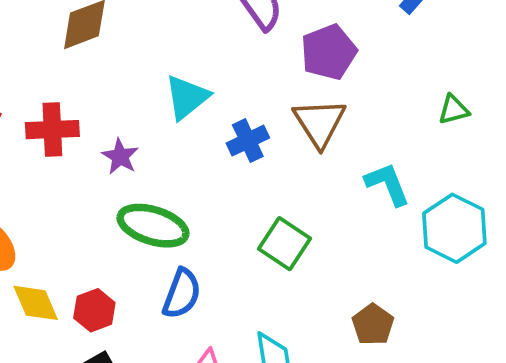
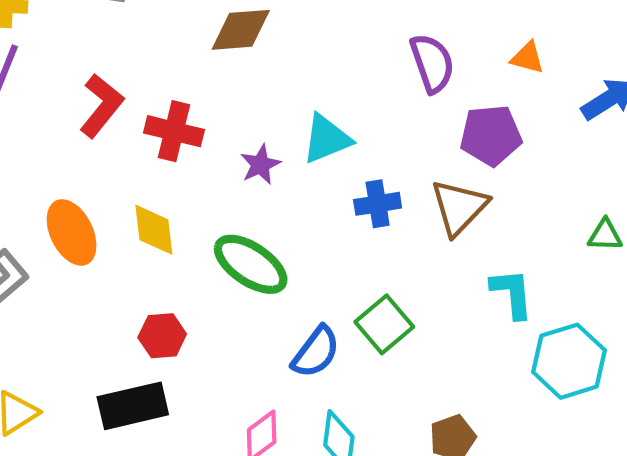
purple star: (120, 156) -> (260, 165), moved
blue semicircle: (182, 294) -> (316, 352), moved
yellow diamond: (36, 303) -> (154, 230), moved

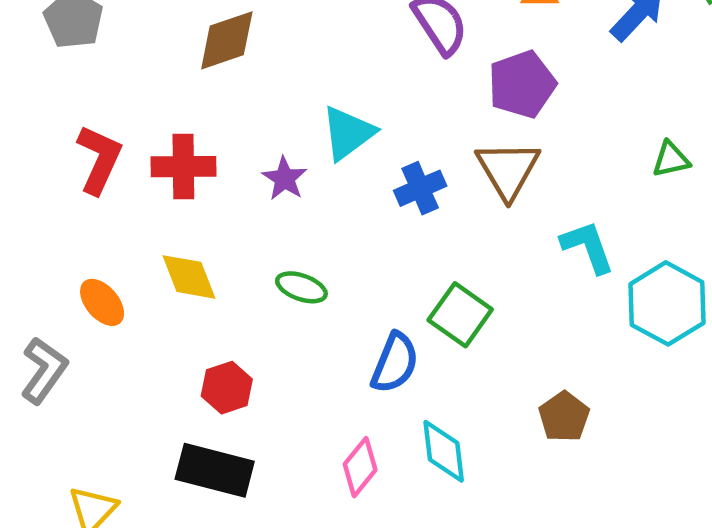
orange ellipse: (72, 232) -> (102, 302), size x0.7
green ellipse: (251, 264) -> (301, 287), size x0.6
black rectangle: (133, 406) -> (215, 470), turned 42

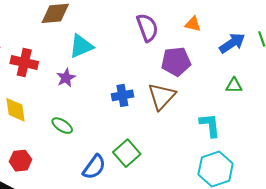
cyan triangle: (348, 133) -> (81, 46), moved
green triangle: (671, 159) -> (234, 85), moved
cyan L-shape: (588, 247) -> (210, 125), moved

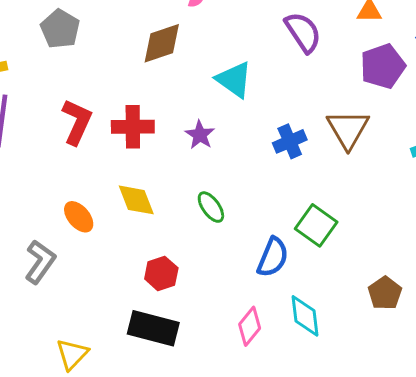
cyan triangle: (81, 46) -> (234, 80), moved, turned -48
purple pentagon: (176, 62) -> (383, 66), moved
green ellipse: (62, 126) -> (211, 207), turned 35

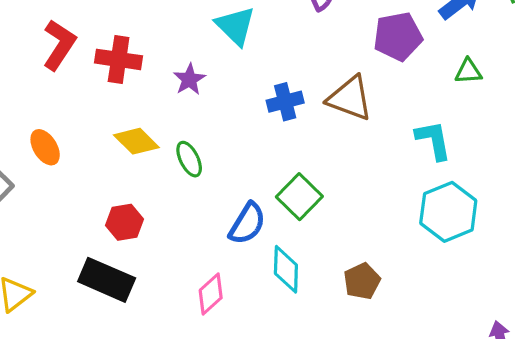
brown triangle: (348, 129) -> (350, 98), turned -48
yellow diamond: (136, 200) -> (136, 141), moved, turned -33
cyan diamond: (305, 316) -> (286, 269), moved

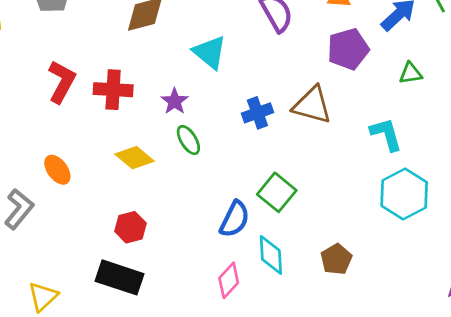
green ellipse: (189, 159) -> (188, 140), moved
pink diamond: (211, 294) -> (229, 280), moved

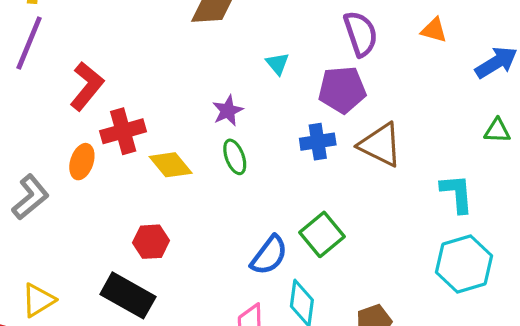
purple pentagon: (348, 49) -> (342, 90), moved
cyan triangle: (210, 52) -> (277, 64), size x0.6
red L-shape: (62, 82) -> (87, 86), moved
red cross: (113, 90) -> (123, 131), moved, turned -30
orange ellipse: (57, 170) -> (82, 162), turned 44

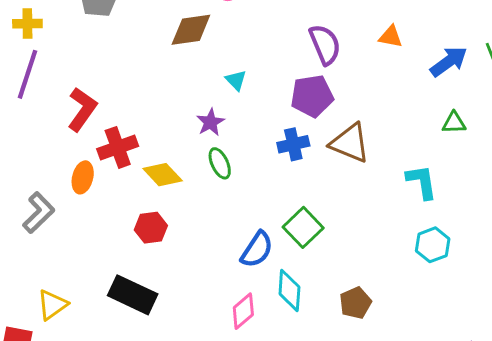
cyan triangle: (277, 64) -> (236, 80), moved
red hexagon: (151, 242) -> (151, 228), moved
cyan hexagon: (464, 264) -> (433, 245), size x0.7

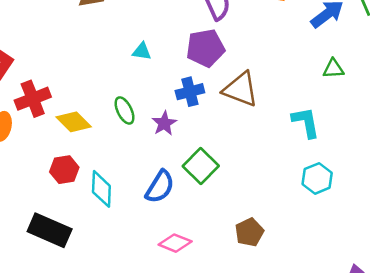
cyan triangle: (236, 80) -> (142, 51), moved, turned -36
purple star: (210, 122) -> (164, 123), moved
cyan diamond: (289, 290) -> (101, 189), moved
pink diamond: (243, 311) -> (175, 243), moved, turned 64

